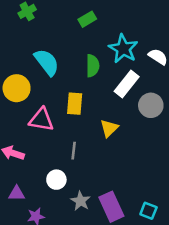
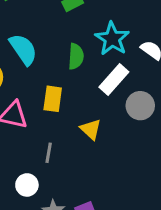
yellow triangle: (109, 128) -> (91, 129), turned -36

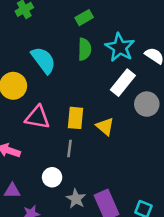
green semicircle: (76, 56) -> (85, 49), moved
yellow rectangle: (53, 99) -> (75, 118), moved

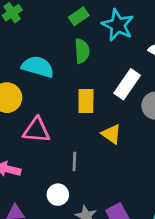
cyan star: (120, 47) -> (118, 25), moved
cyan semicircle: (43, 60) -> (38, 67), turned -32
yellow rectangle: (75, 118) -> (86, 101), moved

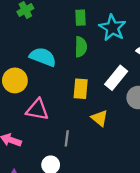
green rectangle: (79, 16) -> (80, 18), turned -63

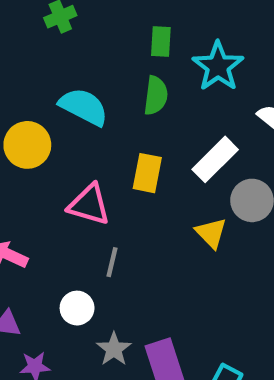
pink triangle: (37, 110) -> (89, 205), moved
yellow triangle: (100, 118) -> (211, 233), moved

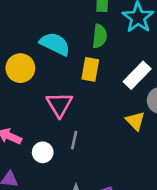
yellow rectangle: (147, 173) -> (90, 69), moved
pink triangle: (89, 205) -> (59, 105), turned 44
white circle: (77, 308) -> (43, 152), moved

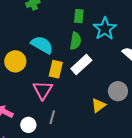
yellow rectangle: (90, 69) -> (56, 69), moved
white rectangle: (137, 75) -> (81, 65), moved
yellow triangle: (135, 121) -> (99, 105), turned 35

